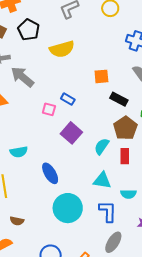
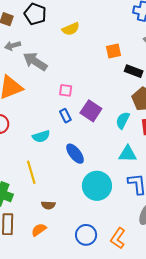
yellow semicircle: (62, 49) -> (71, 29), size x0.7
blue rectangle: (68, 99) -> (65, 116), moved, turned 40

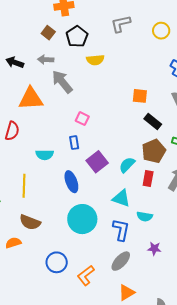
yellow semicircle: (71, 29) -> (95, 60), moved
purple square: (91, 111) -> (97, 162), moved
brown semicircle: (48, 205) -> (30, 222), size x1.5

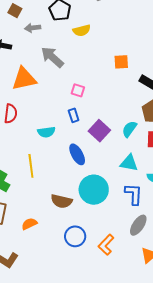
brown square: (48, 33) -> (15, 11), moved
gray arrow: (46, 60) -> (33, 28), moved
orange square: (140, 96) -> (121, 62), moved
brown semicircle: (30, 222) -> (62, 201), moved

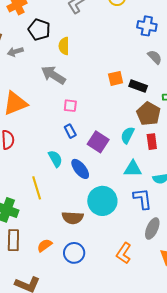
yellow semicircle: (82, 30) -> (64, 46), turned 114
gray arrow: (52, 57) -> (53, 75), moved
orange square: (121, 62) -> (116, 78), moved
cyan semicircle: (46, 132) -> (55, 159), moved, turned -102
blue circle: (75, 236) -> (74, 253), moved

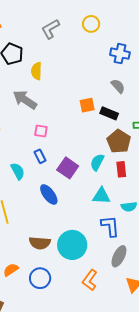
gray semicircle: (155, 57) -> (118, 86), moved
cyan semicircle: (55, 159) -> (18, 171), moved
cyan circle: (102, 201) -> (72, 245), moved

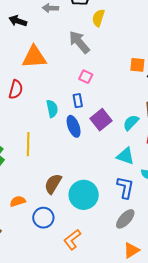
blue ellipse: (49, 194) -> (74, 126), moved
brown semicircle: (40, 243) -> (53, 184), turned 100
orange L-shape: (90, 280) -> (72, 240), moved

